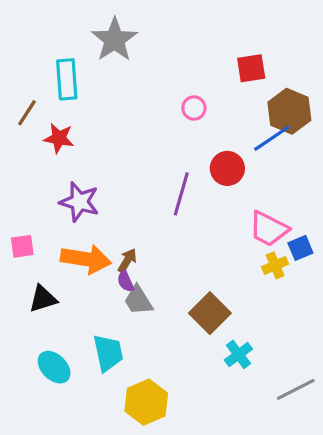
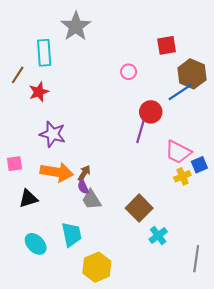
red star: (59, 138) -> (39, 92), turned -30
purple line: (181, 194) -> (141, 129), moved
gray line: (296, 389) -> (196, 259), turned -55

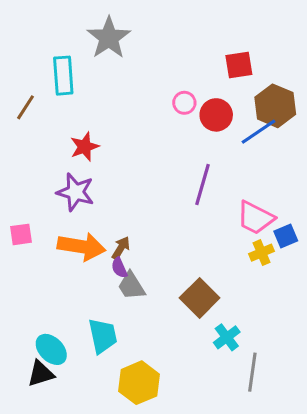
red star: (39, 92) -> (85, 147), moved
red circle: (151, 112) -> (216, 115), moved
black triangle: (28, 199) -> (41, 374), moved
gray line: (196, 259) -> (252, 372), moved

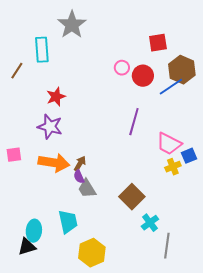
cyan ellipse: (51, 349) -> (34, 231), turned 50

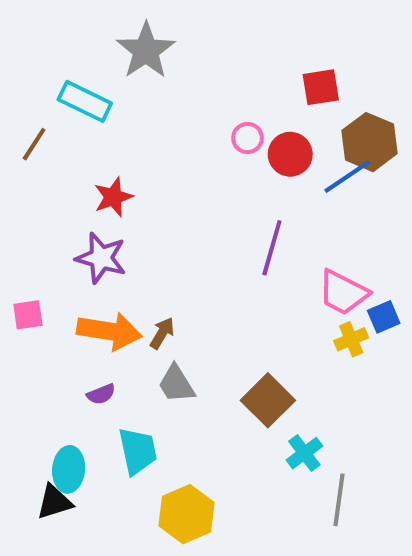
cyan rectangle: (42, 50) -> (85, 101), turned -60
purple semicircle: (79, 177) -> (101, 394), moved, turned -88

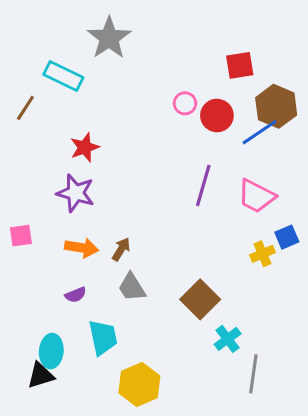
pink trapezoid: (343, 292) -> (256, 196), moved
orange arrow: (109, 331) -> (82, 248), size x0.7

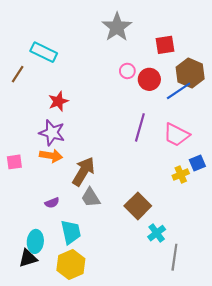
gray star: (109, 38) -> (117, 27), moved
orange arrow: (82, 248) -> (51, 156), moved
brown arrow: (121, 249) -> (83, 171), size x1.8
yellow hexagon: (139, 384) -> (71, 264), moved

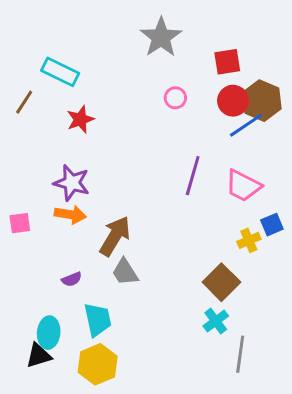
red circle: (149, 79) -> (233, 101), moved
red star: (58, 101) -> (80, 119), moved
brown square: (138, 206) -> (221, 282), moved

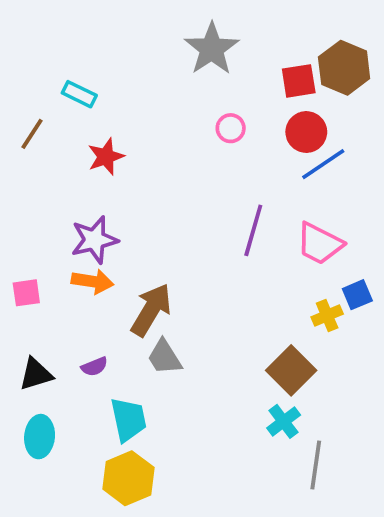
cyan rectangle: (60, 72) -> (79, 94), size x0.7
brown hexagon: (262, 101) -> (344, 68), moved
purple star: (72, 183) -> (94, 240), turned -30
cyan ellipse: (49, 333) -> (40, 437), moved
black triangle: (39, 356) -> (36, 374), moved

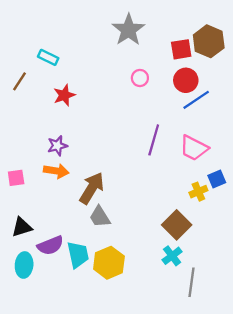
purple star: (94, 240) -> (57, 146), size x0.7
purple semicircle: (94, 367) -> (50, 245), moved, size x1.6
yellow hexagon: (128, 478) -> (109, 263), moved

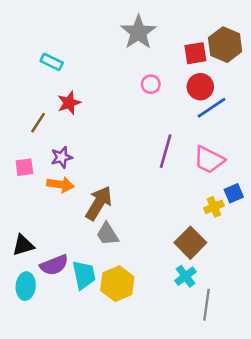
brown line: (19, 81) -> (38, 123), moved
pink square: (16, 178) -> (24, 167), moved

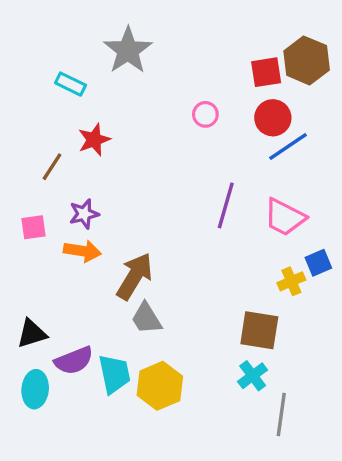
gray star: (138, 32) -> (128, 50), moved
brown square: (190, 243) -> (259, 330), turned -36

